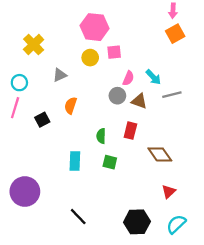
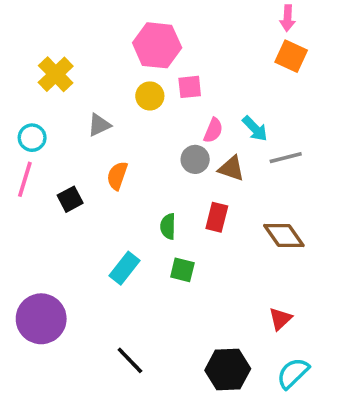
orange square: (175, 34) -> (291, 56), turned -36
brown diamond: (160, 154) -> (284, 235), moved
cyan rectangle: (75, 161) -> (124, 268), turned 36

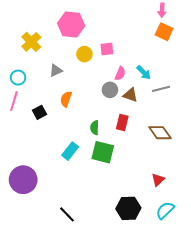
pink hexagon: (157, 45) -> (71, 25), moved
green square: (182, 270) -> (103, 152), size x1.6
black line: (130, 360) -> (67, 214), moved

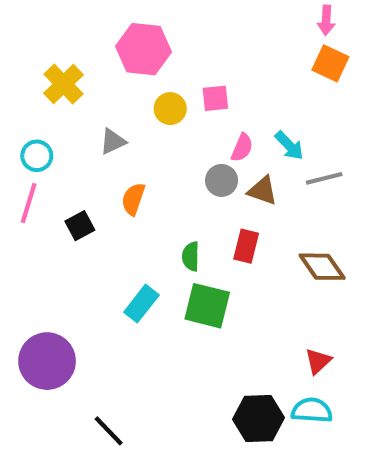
cyan semicircle: (165, 210) -> (312, 410), moved, turned 48
black line: (67, 214) -> (109, 431), moved

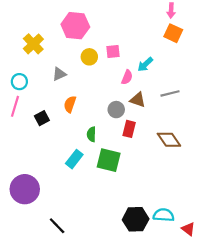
cyan arrow: (289, 146) -> (145, 64), moved, turned 91
gray circle: (222, 180) -> (116, 110), moved
green semicircle: (191, 256) -> (91, 134), moved
red triangle: (318, 361) -> (188, 229), moved, turned -40

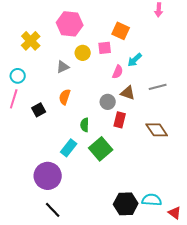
orange square: (173, 33) -> (121, 31), moved
gray triangle: (59, 74) -> (63, 67), moved
green square: (109, 160) -> (101, 149), turned 35
purple circle: (25, 189) -> (48, 176), moved

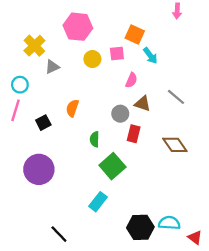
cyan arrow: (135, 60) -> (150, 56), moved, turned -84
gray triangle: (63, 67) -> (52, 67), moved
gray line: (158, 87) -> (176, 97), turned 54
cyan rectangle: (69, 148) -> (98, 202), moved
purple circle: (48, 176) -> (39, 169), moved

